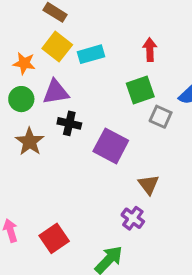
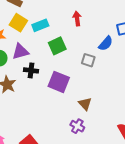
green square: (140, 90) -> (57, 46), moved

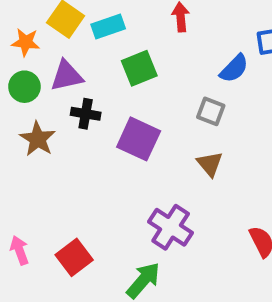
gray square: (88, 60) -> (211, 111), moved
brown triangle: (85, 104) -> (210, 164), moved
purple cross: (77, 126) -> (171, 227), size x1.5

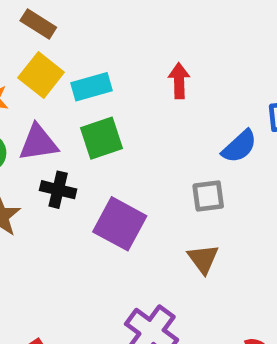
green square: (139, 68) -> (101, 138), moved
gray square: (211, 111) -> (208, 196), turned -32

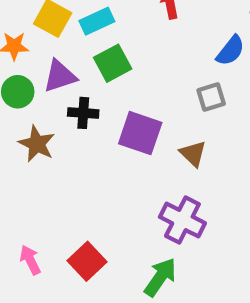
brown triangle: (203, 259) -> (193, 154), moved

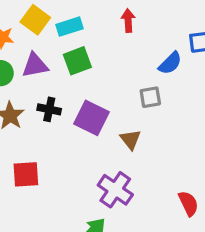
black cross: (83, 113) -> (49, 109), moved
red square: (87, 261) -> (26, 174), moved, turned 32

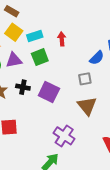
red arrow: (128, 21) -> (62, 39), moved
brown triangle: (130, 139) -> (87, 106), moved, size x1.5

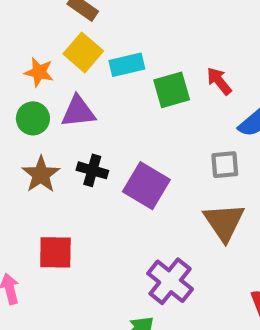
red arrow: (62, 39) -> (219, 81), moved, turned -40
green square: (40, 57) -> (172, 90), moved

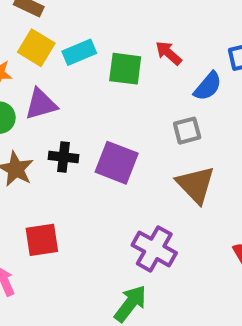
green square: (172, 90) -> (125, 69), turned 33

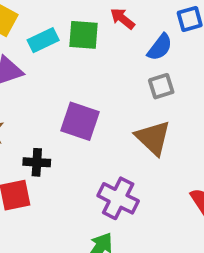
cyan rectangle: (79, 52) -> (43, 40), moved
gray square: (187, 131) -> (161, 86), moved
black cross: (63, 157) -> (37, 162), moved

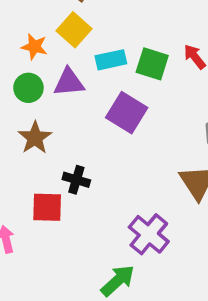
purple square: (80, 121) -> (127, 113), moved

